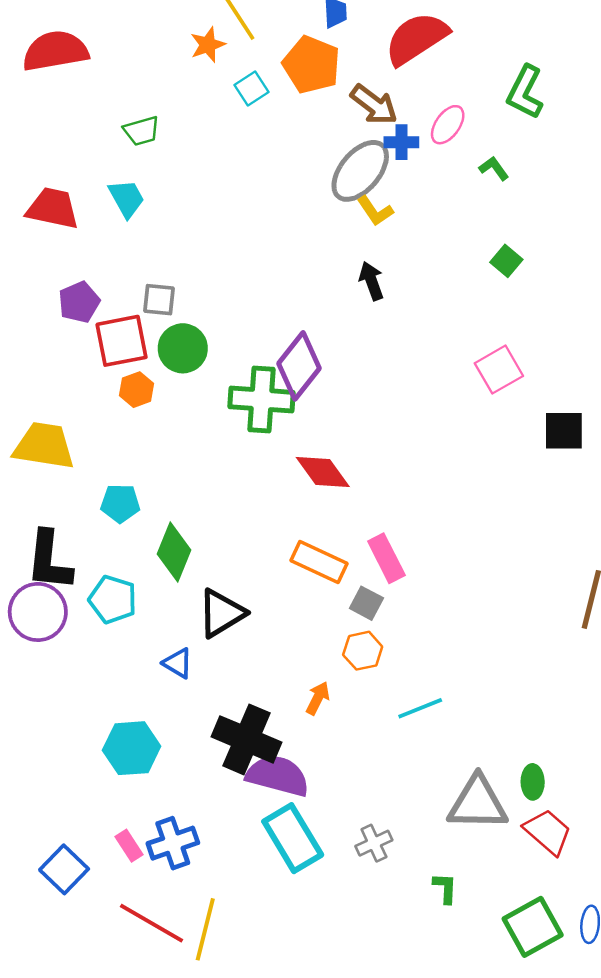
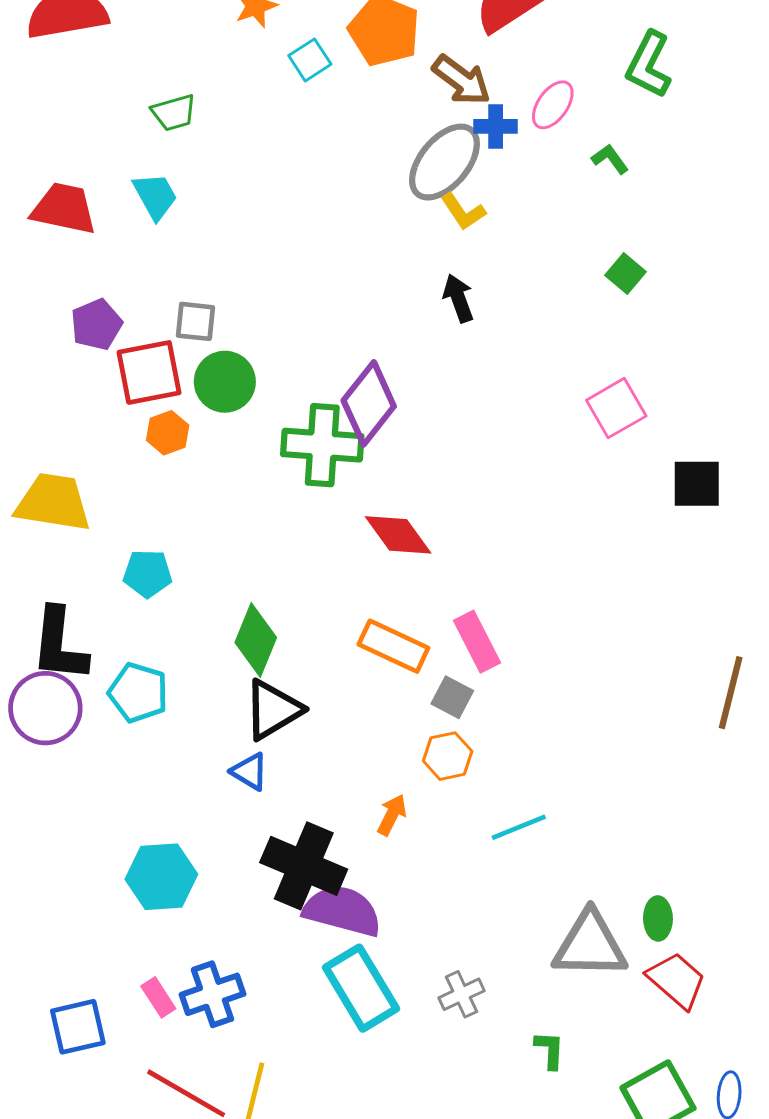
green diamond: (174, 552) -> (256, 640), moved
blue triangle: (178, 663) -> (250, 772), moved
blue square: (64, 869) -> (78, 1027), turned 33

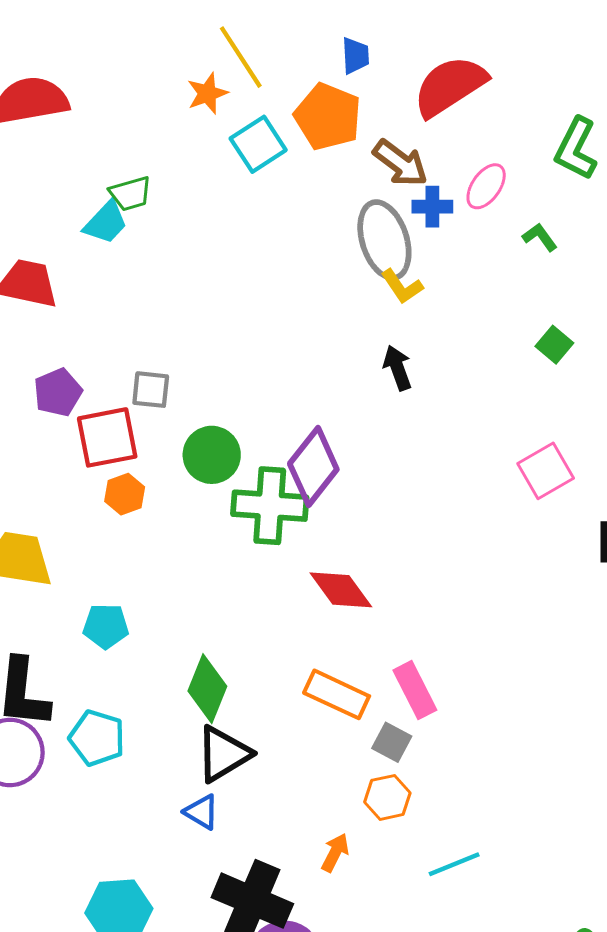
cyan square: (310, 60) -> (258, 144), size x1.4
gray ellipse: (444, 162) -> (384, 240), turned -58
cyan trapezoid: (155, 196) -> (106, 223), moved, turned 72
green circle: (225, 382) -> (212, 455), moved

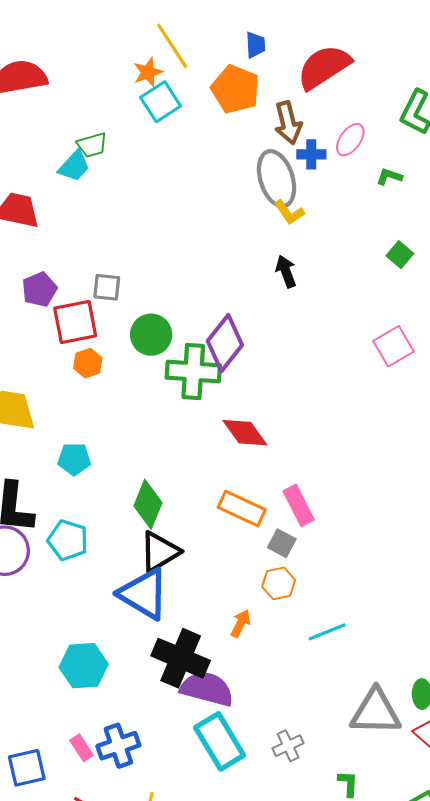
cyan square: (258, 144) -> (161, 102), moved
brown arrow: (400, 163) -> (288, 123), turned 39
green L-shape: (540, 237) -> (389, 177), turned -35
blue triangle: (202, 812) -> (144, 594), size x2.0

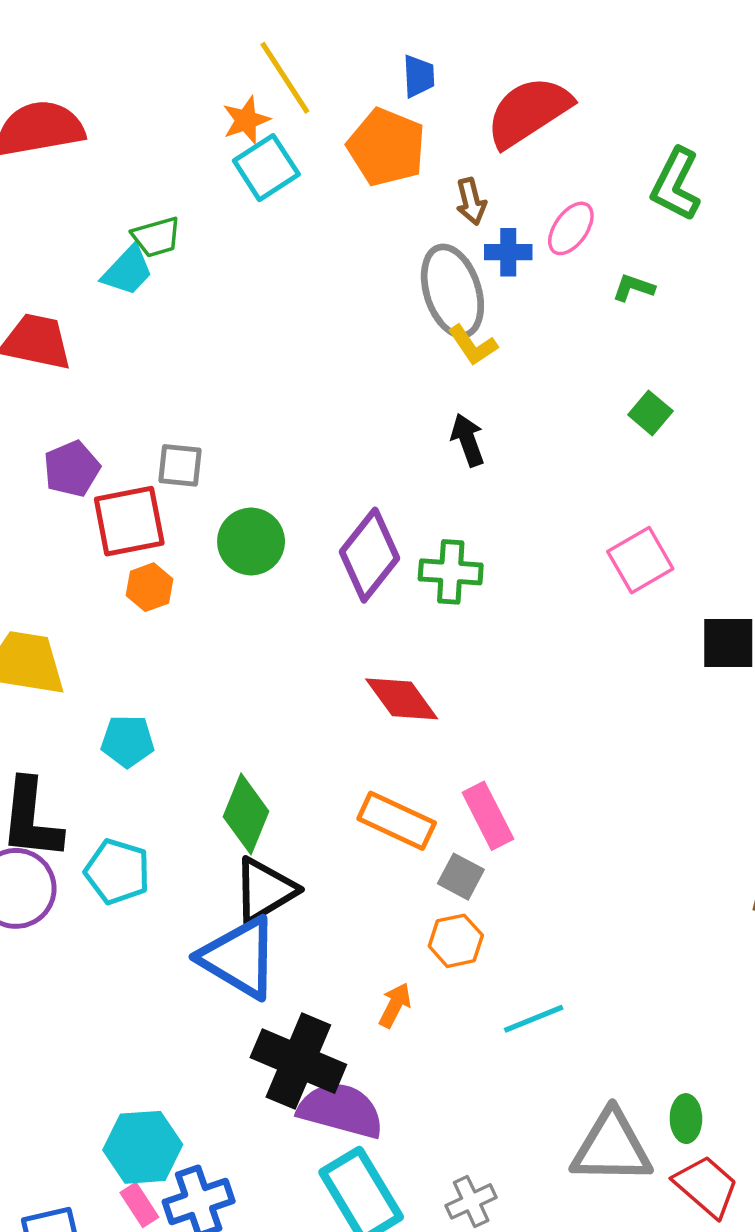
brown arrow: (288, 123) -> (471, 201), size x0.7
green cross: (193, 372) -> (451, 572), moved, size x0.7
cyan hexagon: (84, 666) -> (143, 1147), moved

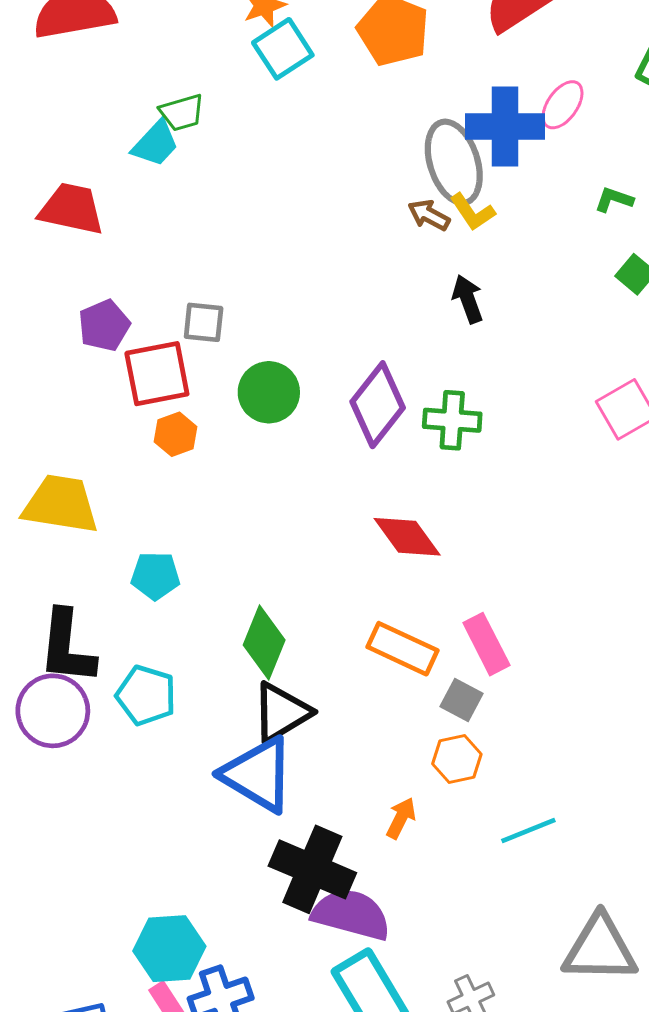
brown arrow: (471, 201) -> (429, 215), moved, turned 132
blue cross: (508, 252) -> (505, 127), size x1.8
green L-shape: (633, 288) -> (614, 200), moved

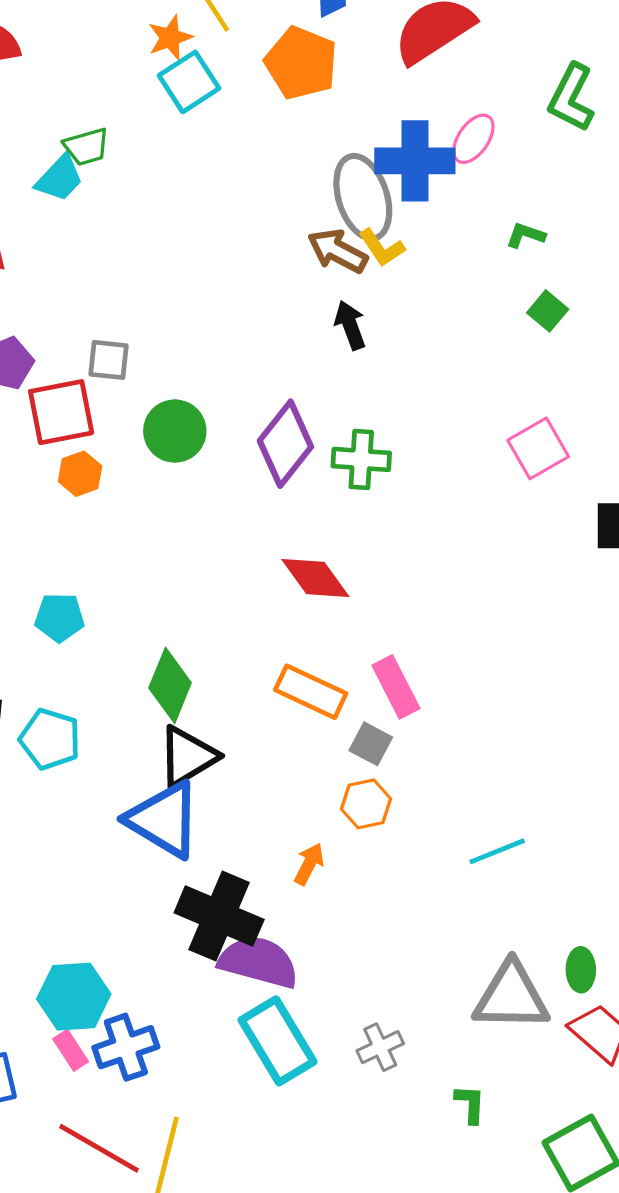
brown arrow: (429, 215) -> (338, 251), size x1.4
black arrow: (468, 299) -> (350, 325), moved
cyan line: (528, 831) -> (497, 851), moved

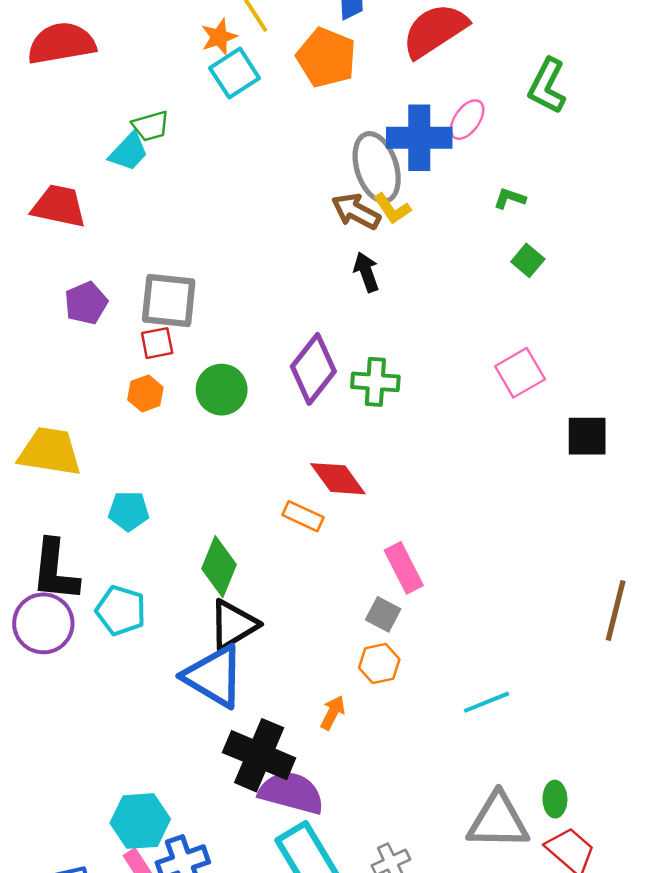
gray square: (108, 360) -> (169, 300), size x1.6
red square: (61, 412) -> (157, 343), moved, size x0.6
green circle: (175, 431) -> (222, 390), moved
orange rectangle: (311, 692) -> (303, 516), moved, size x0.7

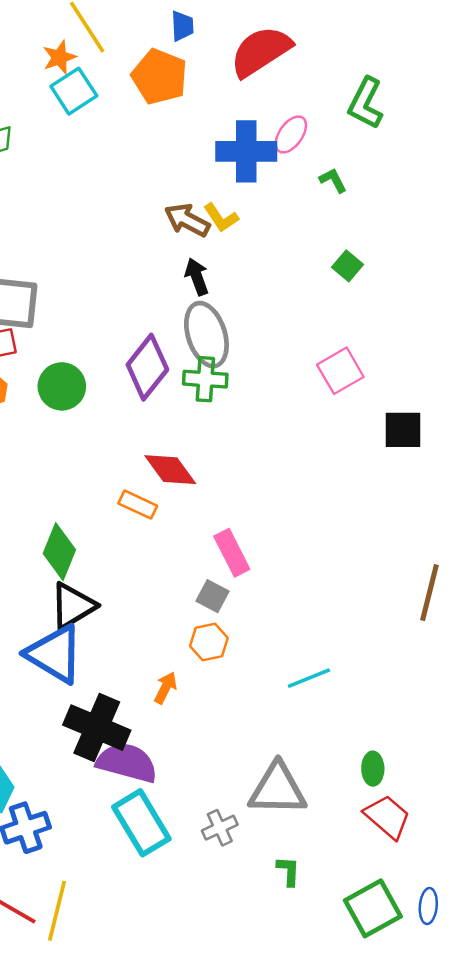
gray ellipse: (377, 167) -> (206, 335), moved
green L-shape: (510, 198) -> (333, 180), moved, turned 44
gray triangle: (498, 821) -> (278, 789), moved

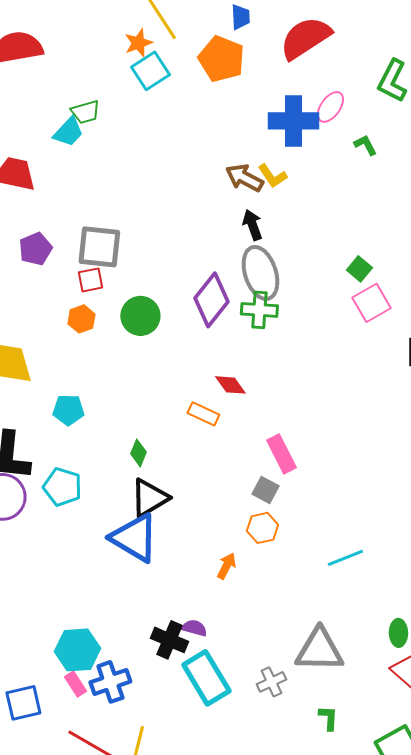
green square: (348, 266) -> (359, 269), moved
red diamond: (170, 470) -> (230, 385), size x0.7
green diamond: (59, 552) -> (138, 453), size x0.6
black cross: (97, 728) -> (169, 640), moved, size x0.7
purple semicircle: (127, 763) -> (194, 628), size x0.5

